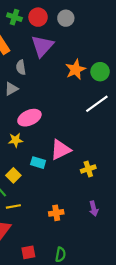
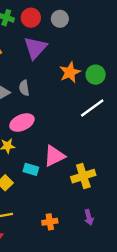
gray semicircle: (21, 67) -> (24, 88), moved
yellow cross: (88, 169) -> (83, 176), size x1.5

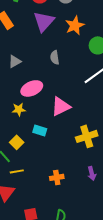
orange star: (70, 72) -> (75, 25), moved
gray semicircle: (24, 88) -> (55, 57), moved
pink triangle: (54, 156) -> (61, 106), moved

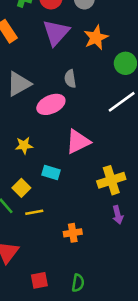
gray triangle: (15, 61) -> (19, 84), size x1.5
pink ellipse: (32, 88) -> (51, 104), moved
yellow line: (17, 171) -> (34, 212), moved
purple arrow: (92, 173) -> (118, 215), moved

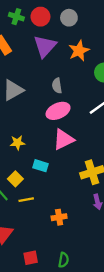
pink ellipse: (51, 104) -> (58, 111), moved

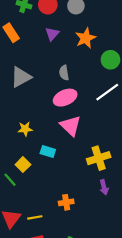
purple triangle: (45, 46) -> (52, 34), size x0.6
pink triangle: (63, 139) -> (70, 126), turned -50
yellow line: (26, 200) -> (35, 217), moved

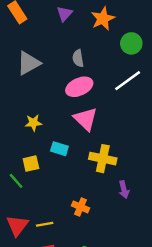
yellow cross: (99, 158) -> (103, 159), moved, turned 30
yellow square: (23, 165) -> (31, 164), turned 32
orange cross: (66, 202) -> (81, 207), turned 32

